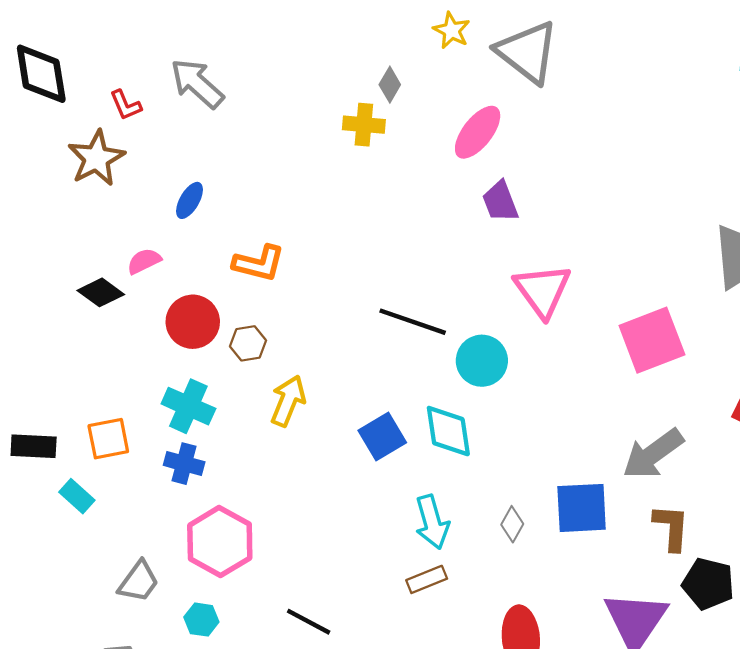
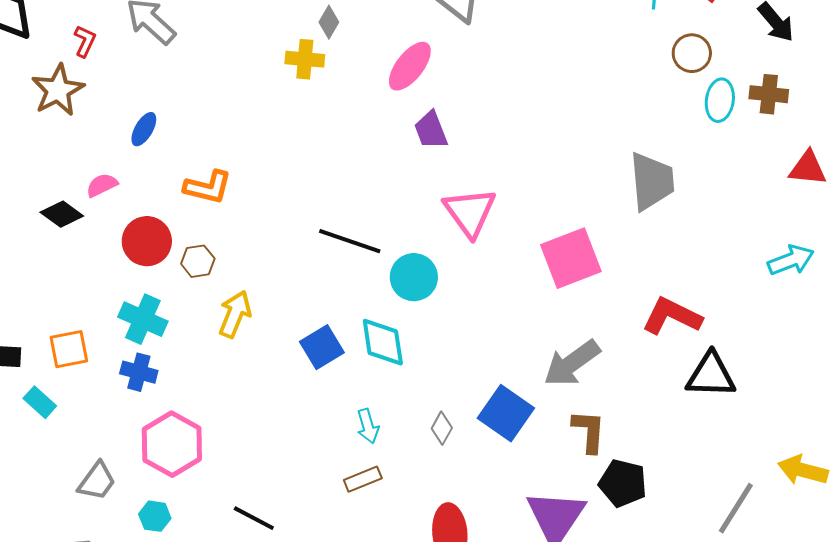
red L-shape: (126, 105) -> (85, 41), turned -132
blue square: (582, 508) -> (506, 413), turned 38
cyan arrow: (432, 522) -> (368, 426), size x0.7

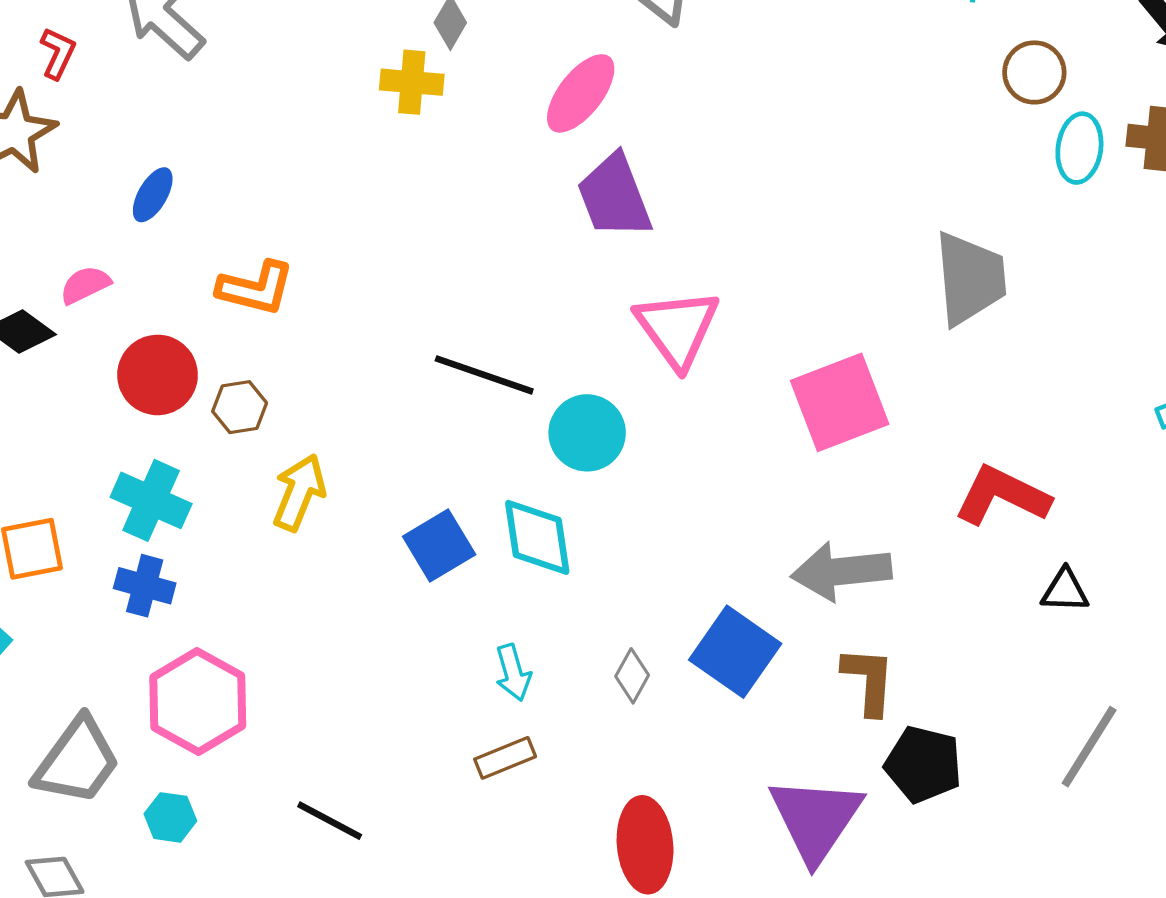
purple trapezoid: (431, 130) -> (614, 196), size x1.4
gray arrow: (572, 363) -> (841, 571), turned 30
black triangle: (711, 375) -> (1065, 591), size x0.6
gray trapezoid: (97, 481) -> (77, 761), size x1.4
gray line: (736, 508) -> (1089, 747), moved

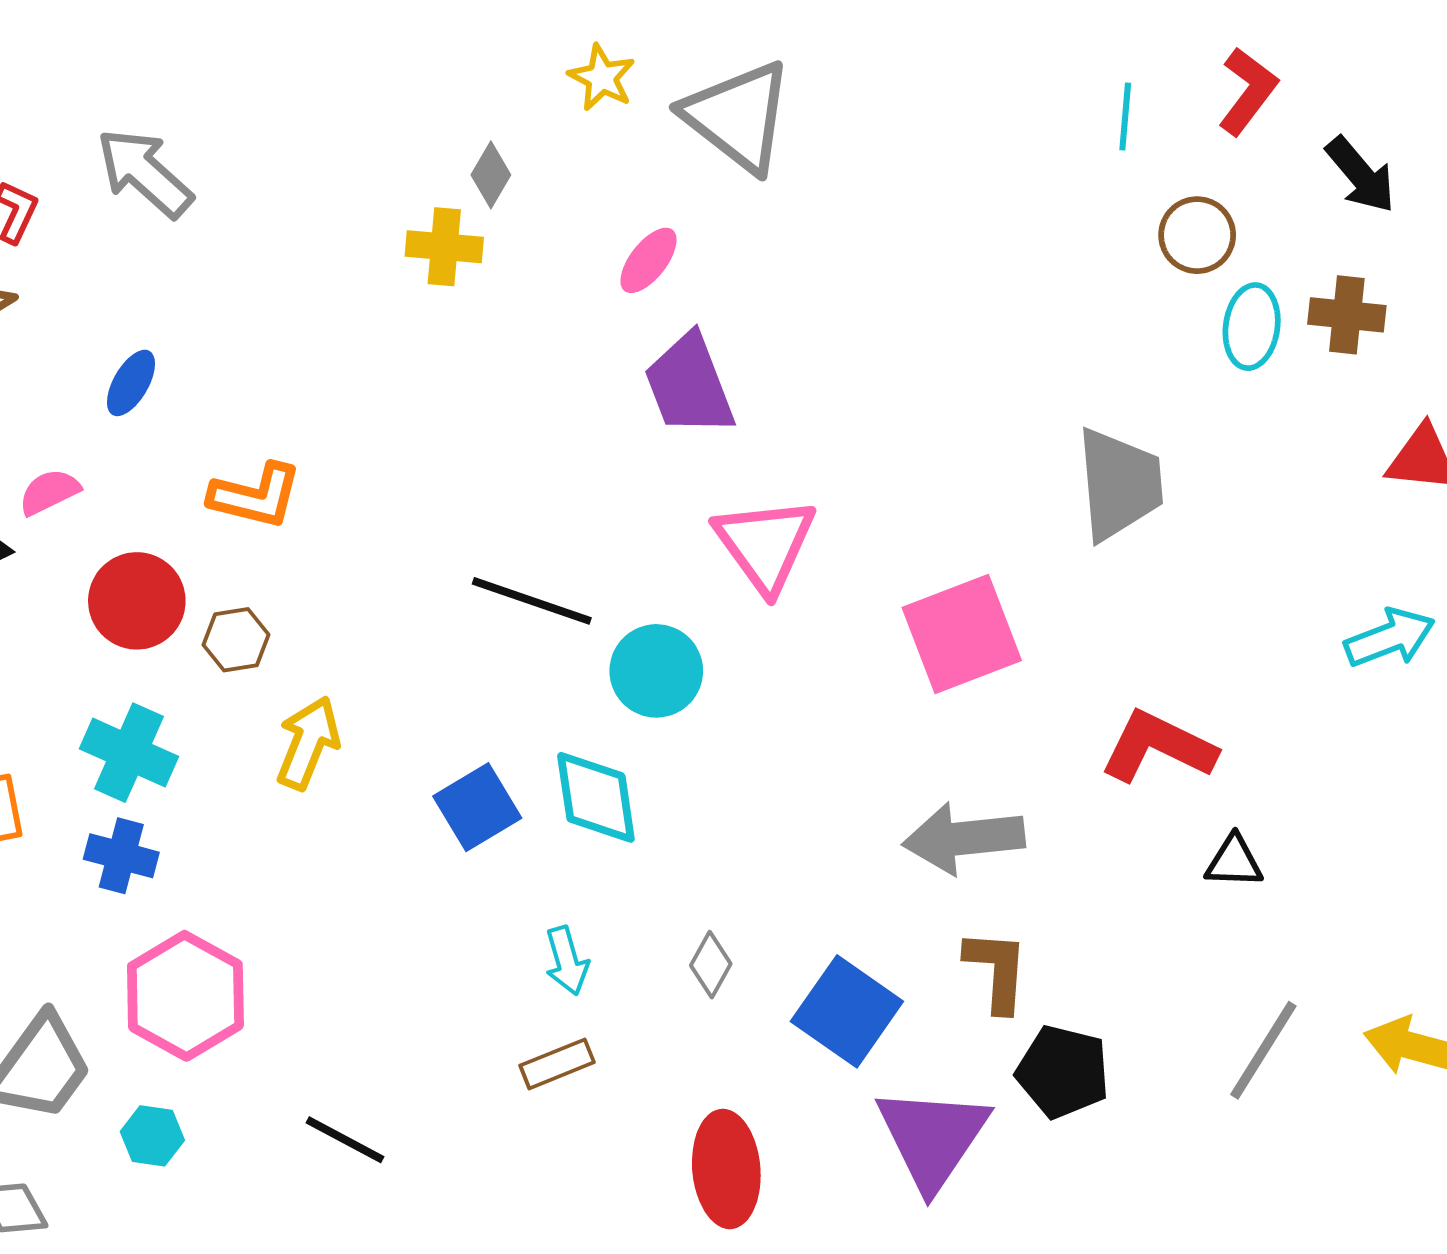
pink ellipse: (581, 93) -> (648, 260), size x0.7
blue square: (735, 652) -> (847, 1011), moved

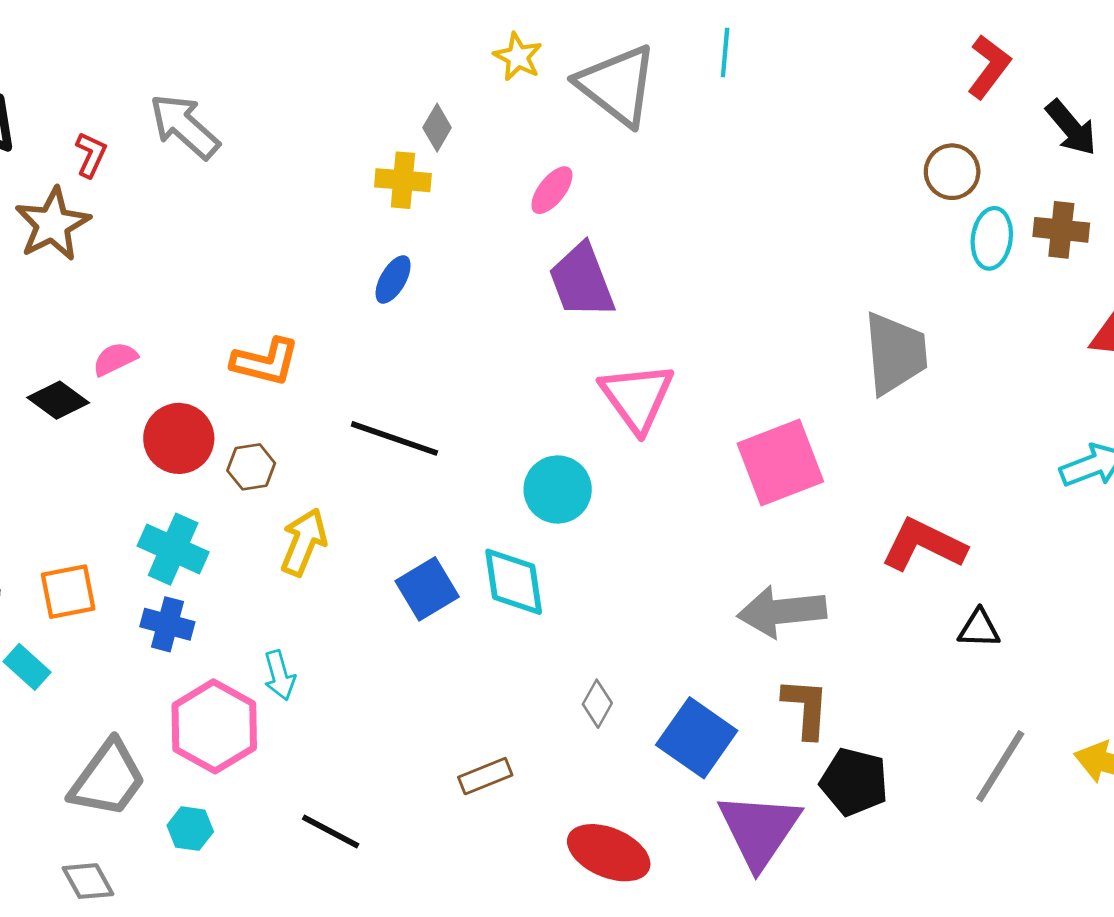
cyan line: (1125, 116) -> (725, 52), moved
blue ellipse: (131, 383) -> (393, 280), moved
black line: (532, 601) -> (394, 438), moved
cyan arrow: (567, 961) -> (280, 675), moved
red ellipse: (726, 1169) -> (609, 853), turned -62

